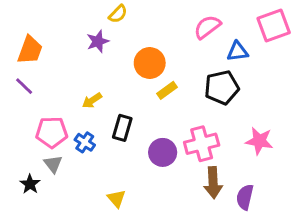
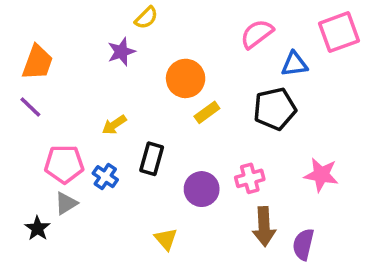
pink cross: (202, 144) -> (250, 178), size x0.7
gray triangle: (53, 164) -> (66, 203), turned 36
yellow triangle: (116, 199) -> (166, 239), moved

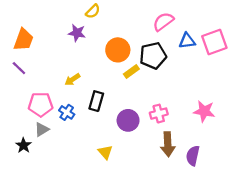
pink square: (339, 32) -> (214, 42), moved
purple star: (121, 52) -> (77, 33), turned 30
black pentagon: (275, 109) -> (153, 56), moved

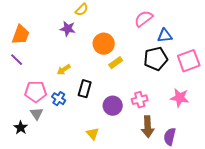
pink square: (214, 42) -> (189, 61), moved
black pentagon: (153, 56) -> (156, 59), moved
gray triangle: (42, 129) -> (37, 114), turned -32

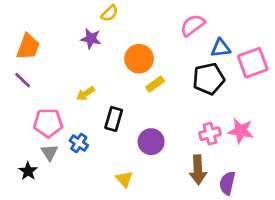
pink square: (189, 61) -> (253, 63), moved
blue cross: (59, 99) -> (79, 143), moved
pink cross: (140, 100) -> (210, 134), moved

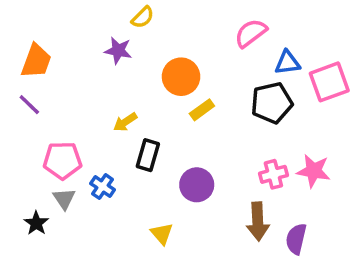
yellow arrow: (86, 93) -> (125, 122), moved

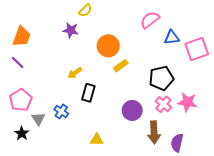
black pentagon: (272, 103) -> (161, 78), moved
pink pentagon: (62, 160) -> (21, 100), moved, turned -30
pink cross: (273, 174) -> (163, 104), turned -35
purple circle: (197, 185) -> (132, 110), moved
yellow triangle: (162, 234) -> (97, 140), turned -48

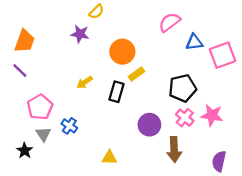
black rectangle: (88, 93) -> (116, 92), moved
pink pentagon: (21, 100) -> (40, 107), moved
purple semicircle: (177, 143) -> (219, 161), moved

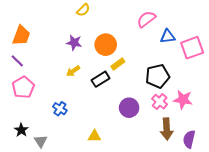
purple star: (80, 34) -> (74, 43), moved
black rectangle: (116, 92) -> (101, 79), turned 42
pink pentagon: (40, 107) -> (23, 87), moved
gray triangle: (43, 134) -> (41, 141), moved
brown arrow: (174, 149) -> (167, 129), moved

